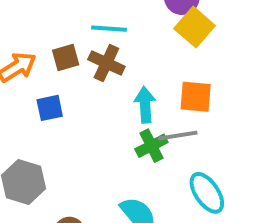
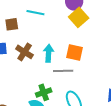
brown cross: (106, 63) -> (25, 52), moved
green cross: (151, 146) -> (44, 92), moved

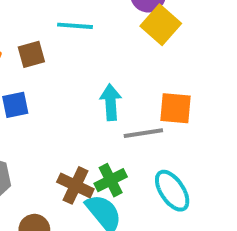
brown cross: (25, 52) -> (75, 185), moved
orange square: (75, 53) -> (175, 108), moved

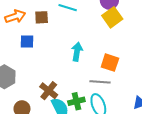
gray line: (143, 133) -> (100, 82), moved
green cross: (111, 180) -> (76, 101), moved

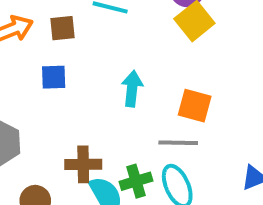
blue square: (27, 42) -> (54, 77), moved
brown cross: (49, 91) -> (83, 164), turned -36

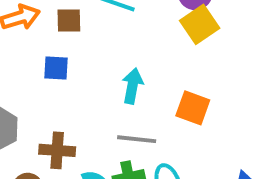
gray line: (178, 143) -> (137, 139), moved
brown cross: (83, 164) -> (57, 150), moved

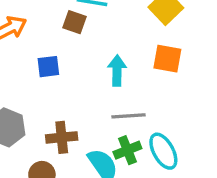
brown square: (69, 20) -> (75, 22), moved, turned 30
orange square: (193, 108) -> (167, 59), moved

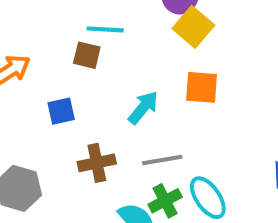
cyan arrow: (117, 71) -> (143, 108), turned 44
brown cross: (62, 137) -> (97, 163), moved

